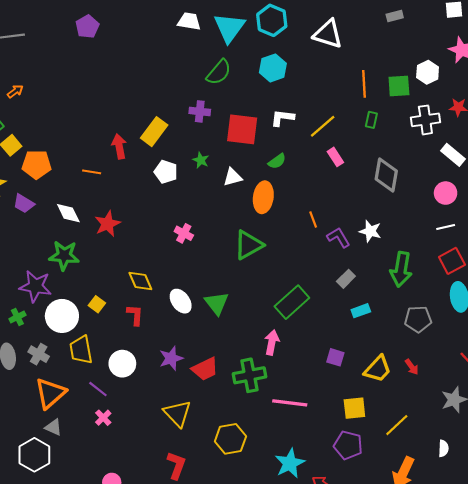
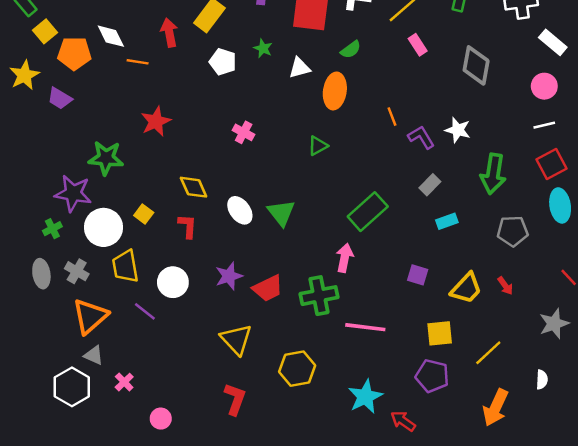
white diamond: (68, 213) -> (111, 36), moved
green triangle: (248, 245) -> (318, 146), size x0.6
pink cross: (103, 418) -> (124, 382), moved

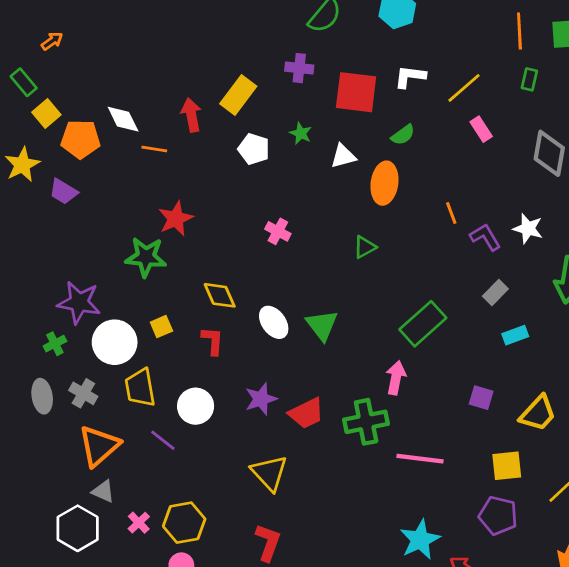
green star: (106, 158) -> (146, 257), moved
yellow square: (144, 214) -> (161, 327), turned 30
yellow hexagon: (297, 369) -> (184, 523), moved

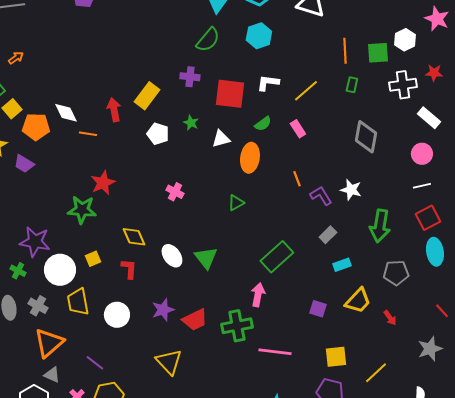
pink rectangle: (481, 129) -> (298, 129), moved
green cross: (55, 344) -> (18, 271), turned -35
yellow trapezoid: (538, 413) -> (358, 301), moved
purple line: (163, 440) -> (95, 363), moved

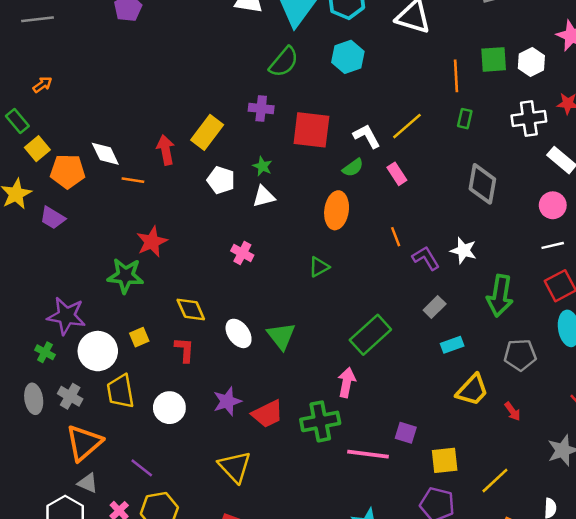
green square: (378, 53) -> (494, 59), moved
white L-shape: (268, 83) -> (367, 136), moved, turned 55
white triangle: (221, 139) -> (264, 196), moved
purple square: (318, 309) -> (406, 433), moved

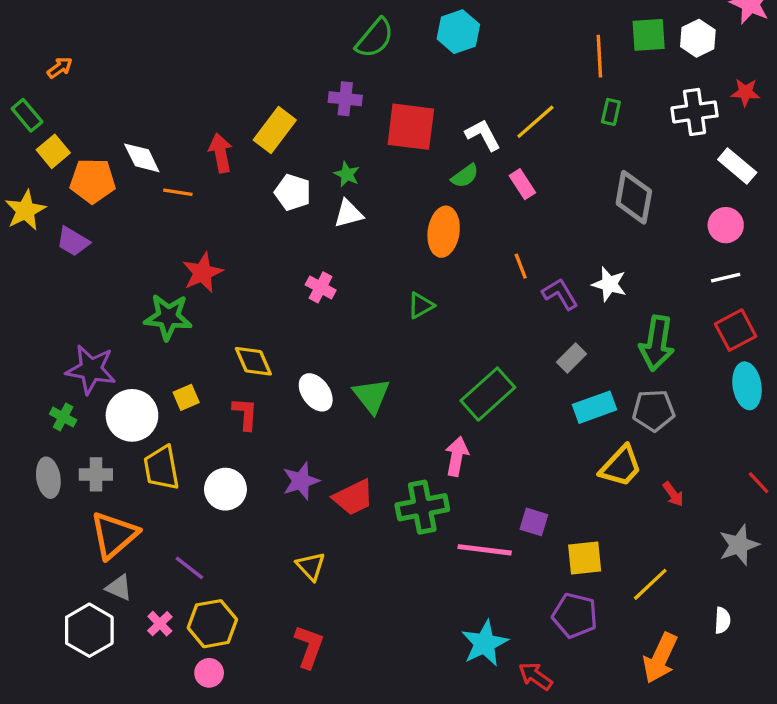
cyan rectangle: (452, 345) -> (594, 407), size x1.4
gray pentagon: (520, 355) -> (654, 410), moved
gray cross: (70, 396) -> (96, 474), turned -30
yellow triangle: (235, 467) -> (311, 566), size x0.7

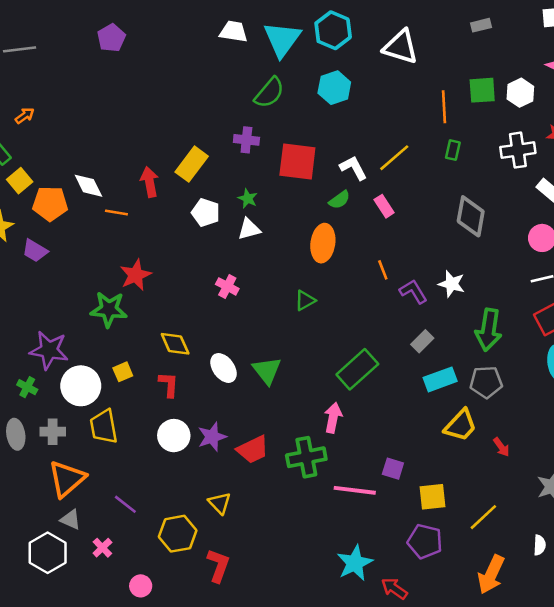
white circle: (225, 489) -> (174, 436), moved
yellow hexagon: (212, 624) -> (178, 534), moved

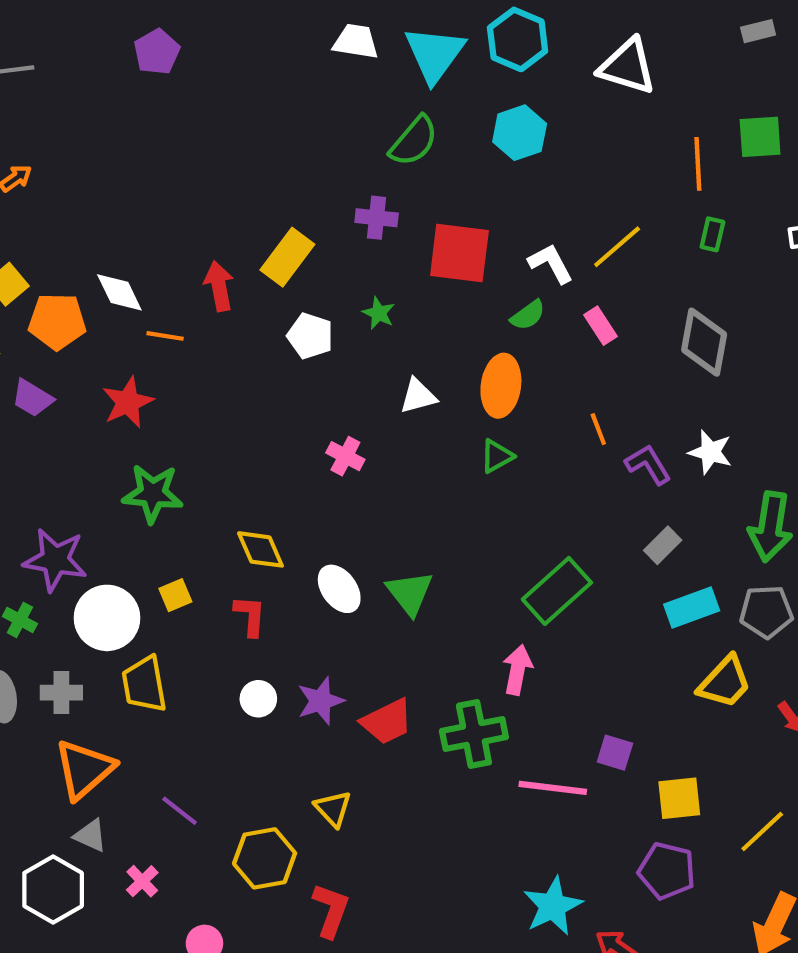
gray diamond: (471, 216) -> (704, 342), moved
white triangle: (249, 229) -> (418, 396), moved
red star: (136, 275) -> (128, 402), moved
green triangle: (305, 300) -> (497, 456), moved
white circle: (174, 436) -> (258, 699), size x0.7

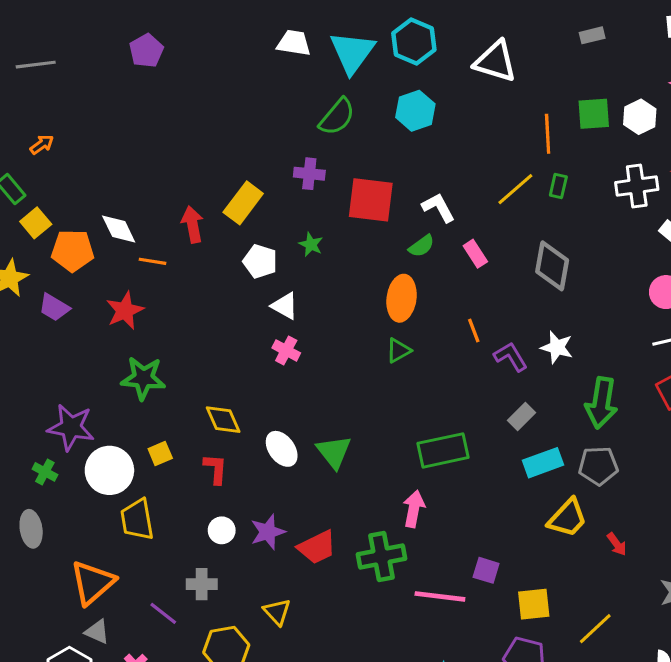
yellow line: (617, 247) -> (515, 189), moved
white triangle: (418, 396) -> (285, 306), moved, turned 44
green rectangle: (557, 591) -> (443, 450), turned 30
gray cross: (61, 693) -> (202, 584), moved

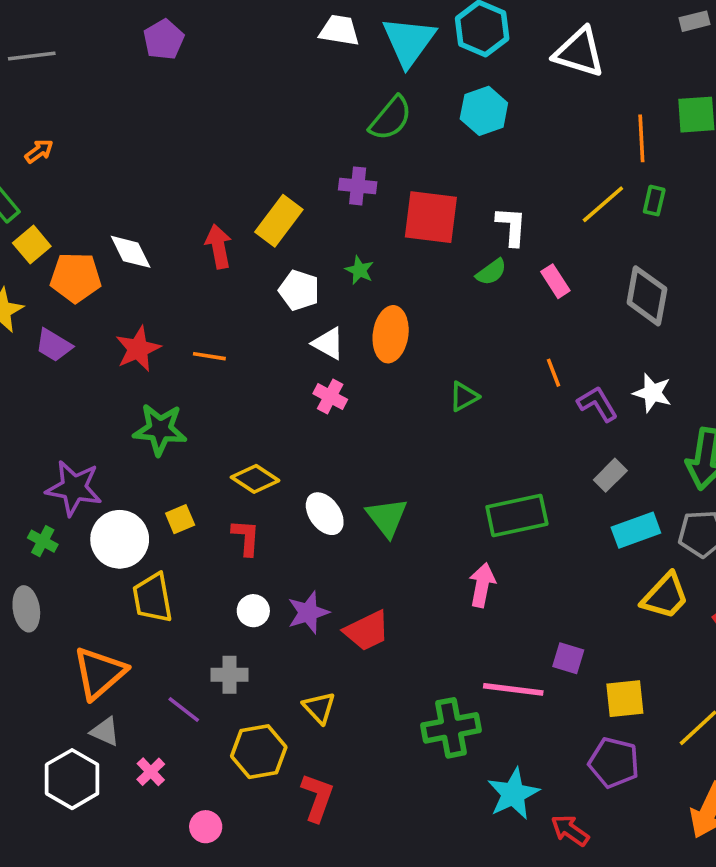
white L-shape: (438, 208) -> (511, 226), turned 32
orange line: (152, 261) -> (209, 356), moved
orange ellipse: (402, 298) -> (391, 334), moved
yellow diamond: (223, 420) -> (255, 479), turned -33
green cross: (382, 556) -> (451, 728), moved

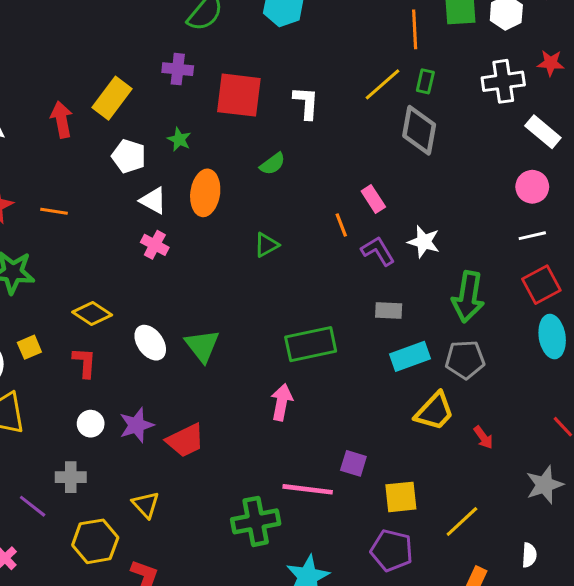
green semicircle: (491, 272) -> (272, 164), moved
pink rectangle: (555, 281) -> (373, 199), moved
gray diamond: (647, 296) -> (419, 130), moved
gray rectangle: (610, 475) -> (389, 311), turned 48

